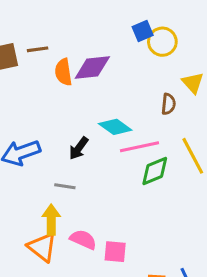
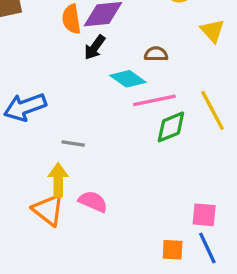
brown semicircle: (168, 104) -> (156, 54), moved, turned -95
black arrow: (79, 148) -> (95, 47), moved
pink square: (115, 252) -> (204, 215), moved

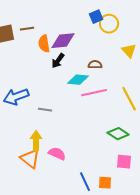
cyan diamond: (128, 79) -> (78, 80), turned -30
green diamond: (171, 127) -> (118, 134), moved, turned 55
gray line: (73, 144) -> (45, 110), moved
blue line: (207, 248) -> (85, 182), moved

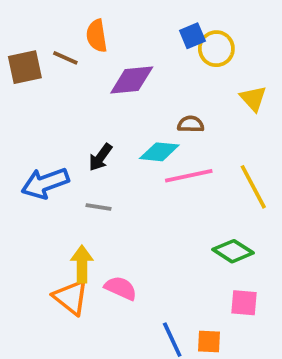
brown line: (27, 29) -> (65, 58), turned 32
orange semicircle: (44, 44) -> (97, 36), moved
black arrow: (58, 61) -> (100, 157), moved

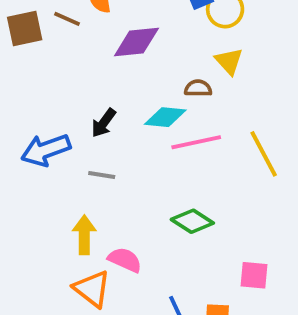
yellow triangle: (253, 98) -> (229, 61), moved
green diamond: (233, 251) -> (192, 221), moved
orange triangle: (71, 297) -> (92, 289), moved

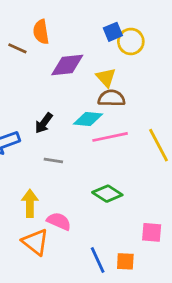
yellow triangle: (229, 61) -> (106, 77), moved
brown semicircle: (198, 88) -> (111, 98), size x1.4
gray line: (102, 175) -> (53, 160), moved

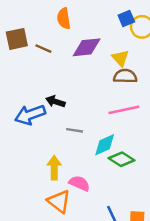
brown line: (17, 48) -> (43, 49), moved
cyan diamond: (88, 119) -> (105, 145), moved, turned -30
black arrow: (44, 123) -> (55, 101), moved, turned 72

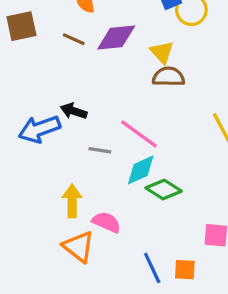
brown line: (43, 49) -> (74, 39), moved
pink line: (124, 110) -> (139, 134), moved, turned 48

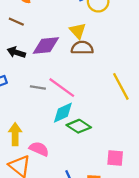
purple diamond: (116, 38) -> (46, 46), moved
black arrow: (74, 111) -> (16, 52), moved
gray line: (100, 150) -> (38, 88), moved

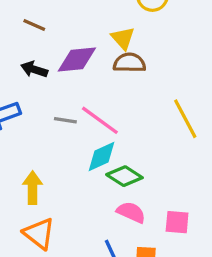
pink semicircle: (39, 149) -> (131, 212), moved

